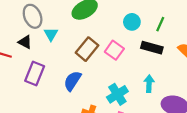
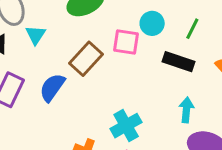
pink square: (114, 50) -> (126, 42), moved, turned -30
blue semicircle: (72, 81) -> (52, 87), moved
cyan arrow: (149, 84) -> (186, 110), moved

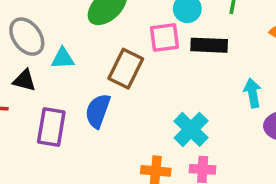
cyan triangle: (36, 35) -> (63, 58), turned -50
black rectangle: (179, 62) -> (209, 45), moved

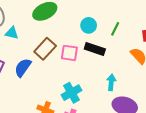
pink square: (164, 37) -> (69, 53), moved

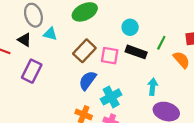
green line: (115, 29) -> (161, 43), moved
blue semicircle: (23, 68) -> (88, 80), moved

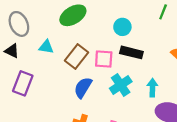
cyan triangle: (50, 34) -> (46, 47), moved
green line: (161, 43) -> (163, 12), moved
cyan cross: (111, 97) -> (121, 85), moved

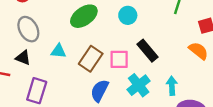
cyan circle: (122, 27) -> (128, 15), moved
black rectangle: (131, 52) -> (147, 51), turned 40

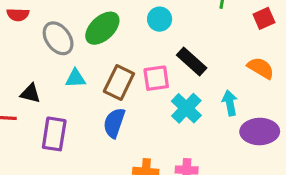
gray ellipse: (28, 29) -> (58, 38), moved
orange semicircle: (198, 51) -> (261, 68), moved
blue semicircle: (100, 91) -> (114, 123), moved

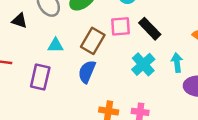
cyan triangle: (75, 78) -> (56, 45), moved
pink square: (156, 78) -> (121, 26), moved
black triangle: (30, 93) -> (20, 21), moved

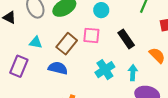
black rectangle: (150, 29) -> (126, 39), moved
blue semicircle: (87, 72) -> (58, 68), turned 72

